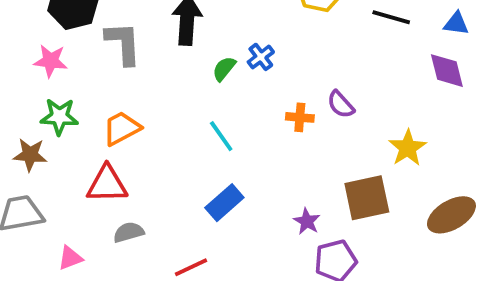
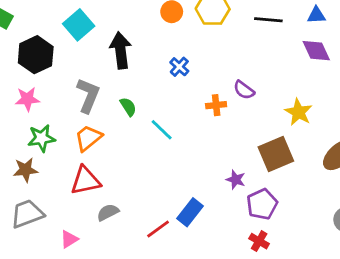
gray L-shape: (123, 43) -> (88, 95), moved, turned 36
green semicircle: (224, 69) -> (128, 107), moved, turned 120
blue rectangle: (224, 203) -> (190, 212), moved

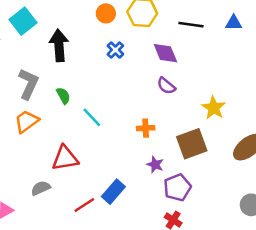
purple diamond: (316, 51) -> (165, 53), moved
blue cross: (179, 67) -> (115, 50), moved
orange cross: (216, 105) -> (146, 128), moved
red triangle: (85, 181) -> (65, 158), moved

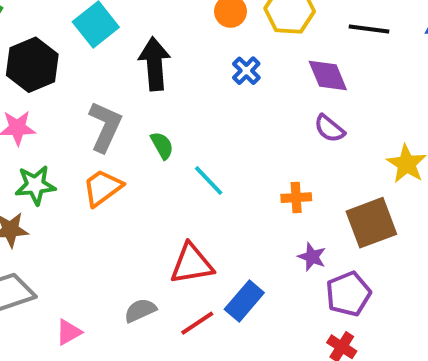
red triangle: (65, 158) -> (192, 264), moved
gray semicircle: (41, 188) -> (140, 310), moved

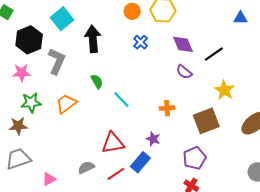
black line: (369, 29) -> (214, 54), moved, turned -42
gray L-shape: (105, 127) -> (57, 61), moved
purple star: (312, 257) -> (153, 139), moved

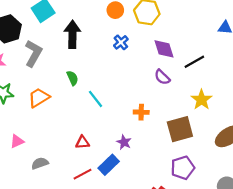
red triangle: (113, 143) -> (82, 142), size x0.6
purple pentagon: (195, 158) -> (183, 168), moved
gray semicircle: (86, 167) -> (40, 163), moved
pink triangle: (49, 179) -> (17, 141), moved

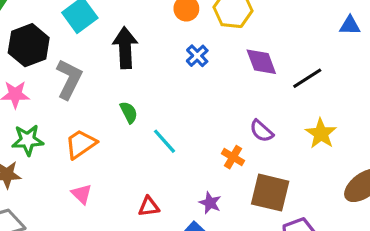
purple semicircle: (162, 77) -> (262, 131), moved
orange cross: (141, 112) -> (233, 157), turned 32
brown square: (180, 129) -> (270, 193), moved, turned 32
pink triangle: (17, 141) -> (82, 194), moved, turned -48

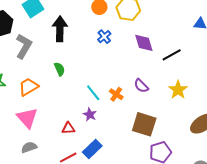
cyan line: (164, 141) -> (93, 93), moved
orange cross: (233, 157) -> (116, 94), moved
pink triangle: (82, 194) -> (27, 118), size x1.6
purple star: (210, 203) -> (90, 115), moved

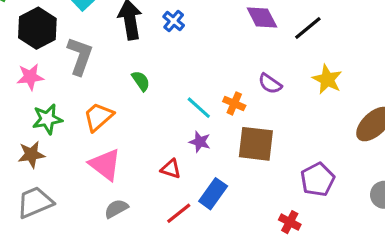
blue cross: (104, 37) -> (174, 21), moved
brown square: (144, 124) -> (256, 144), moved
red triangle: (68, 128) -> (171, 169), turned 32

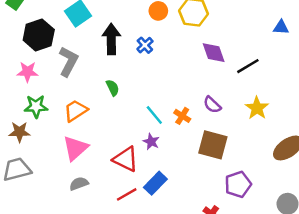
brown square: (256, 144) -> (213, 145), moved
pink triangle: (105, 164) -> (75, 148), turned 32
red triangle: (171, 169) -> (126, 159), size x1.6

